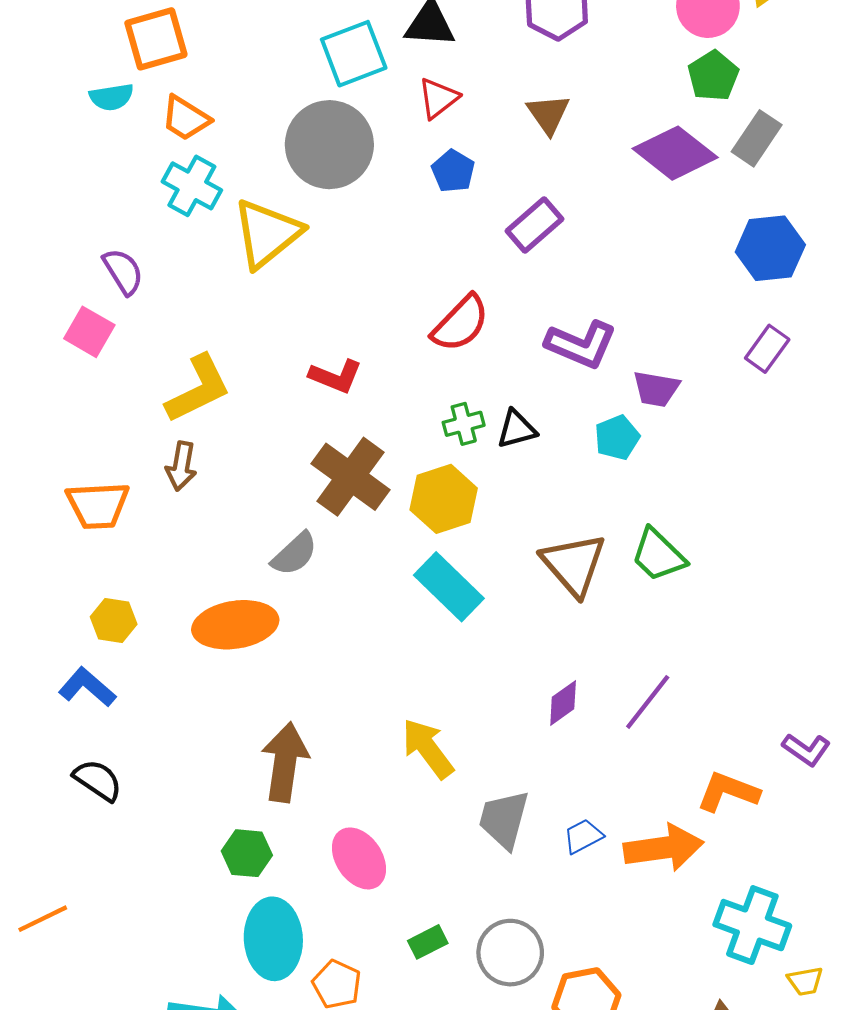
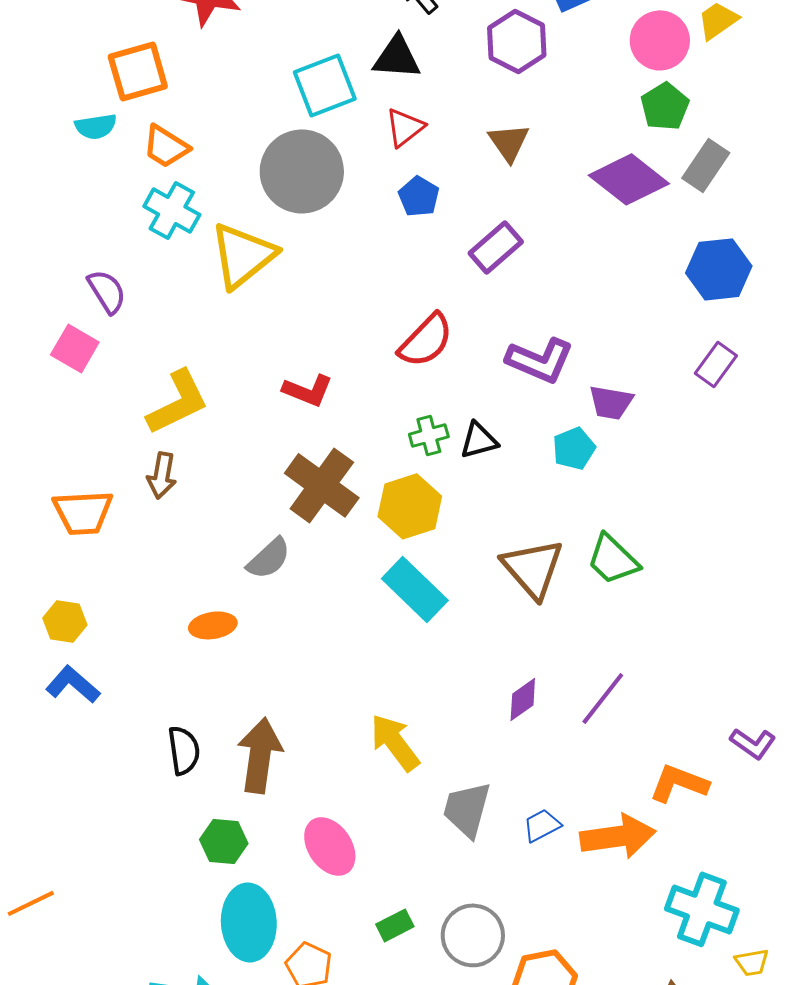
yellow hexagon: (114, 621) -> (65, 621), moved
orange ellipse: (235, 625) -> (213, 625), size x0.6
black semicircle: (98, 780) -> (184, 750), moved, turned 48

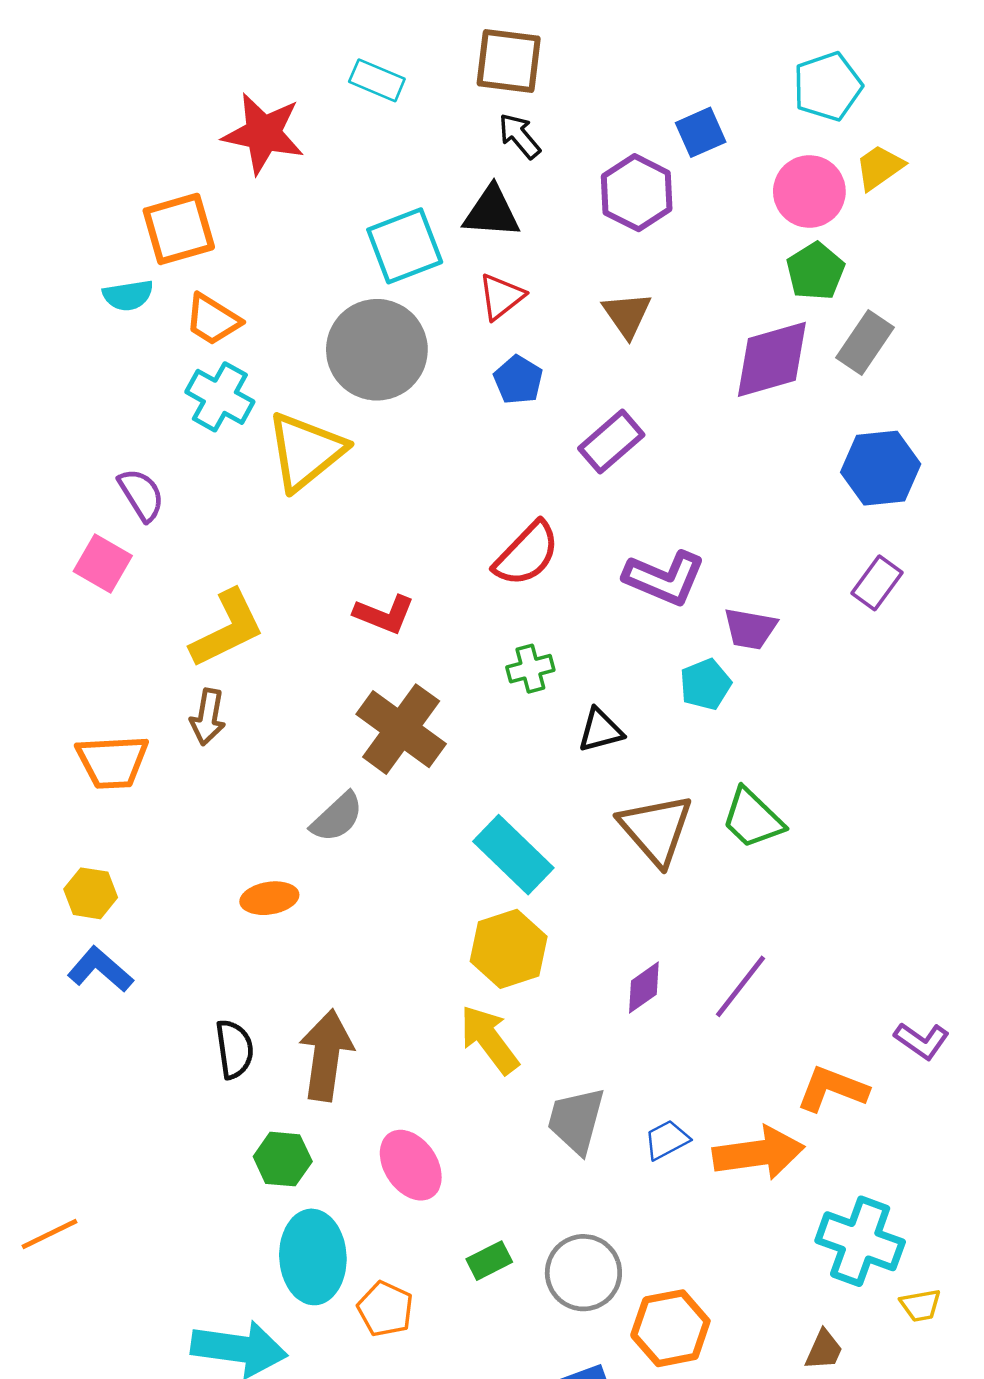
purple diamond: (629, 179) -> (772, 359), turned -54
black triangle: (479, 440) -> (600, 730), moved
yellow hexagon: (410, 506) -> (509, 949), moved

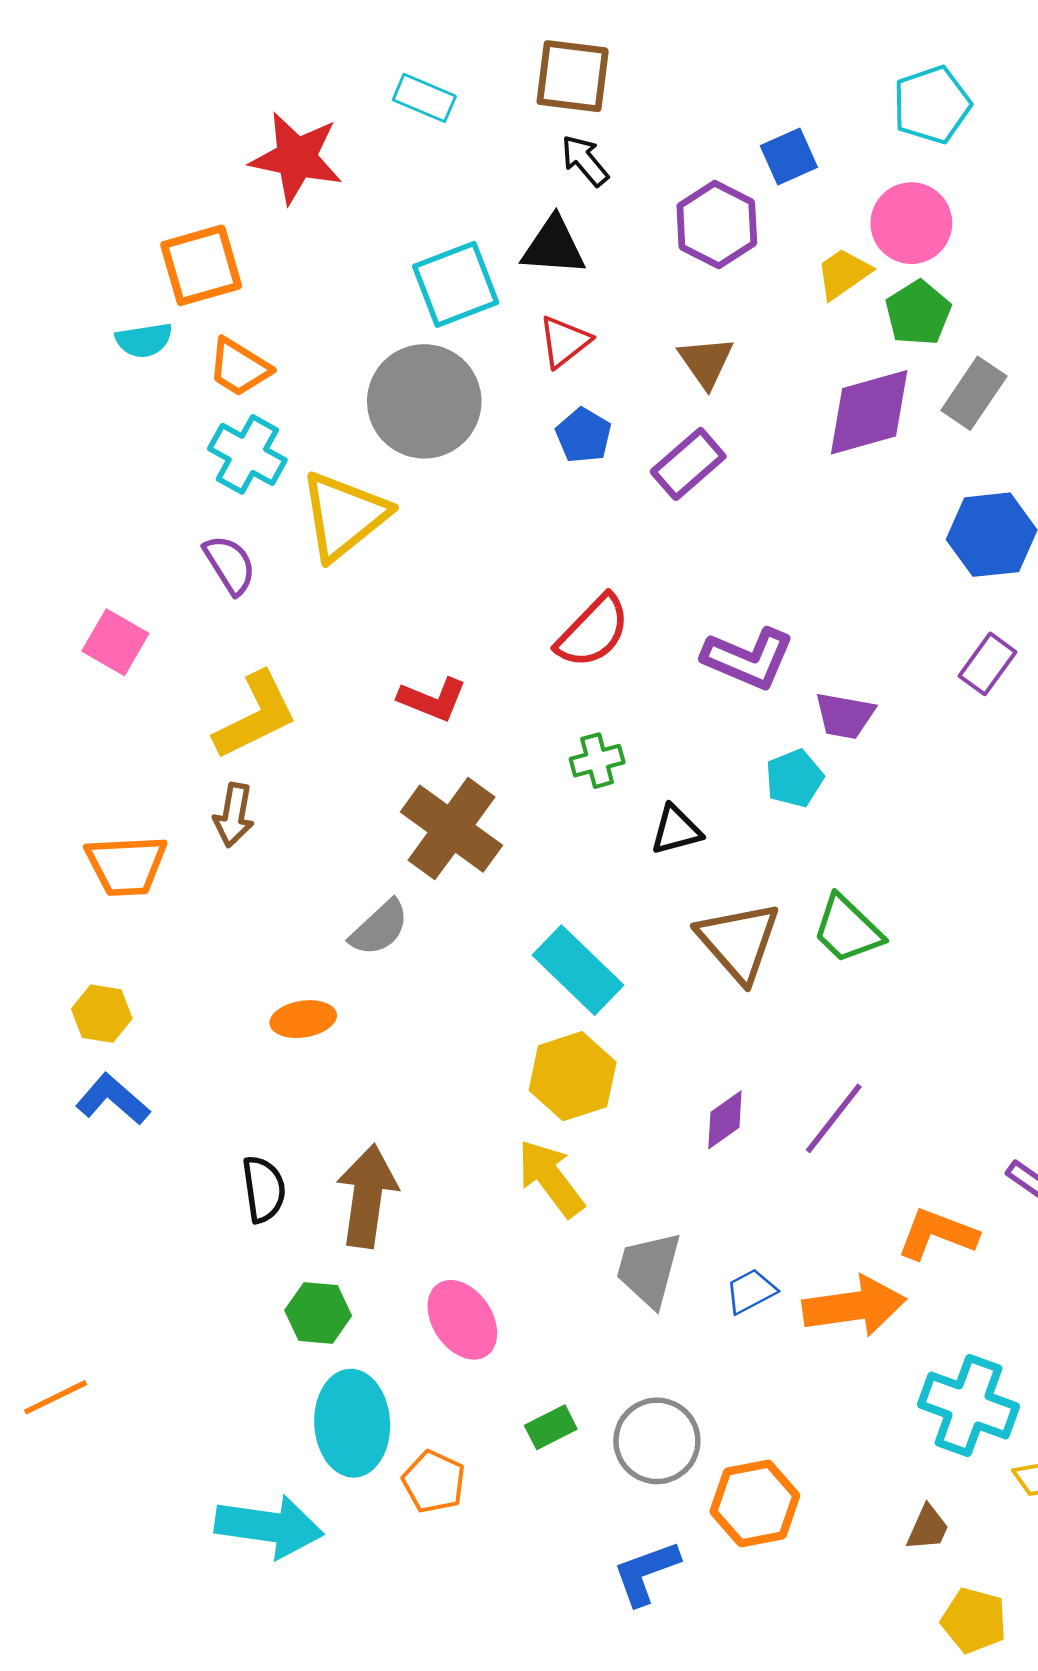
yellow trapezoid: (879, 167) -> (843, 273), moved
purple rectangle: (611, 442) -> (688, 464), moved
purple semicircle: (141, 495) -> (230, 565), moved

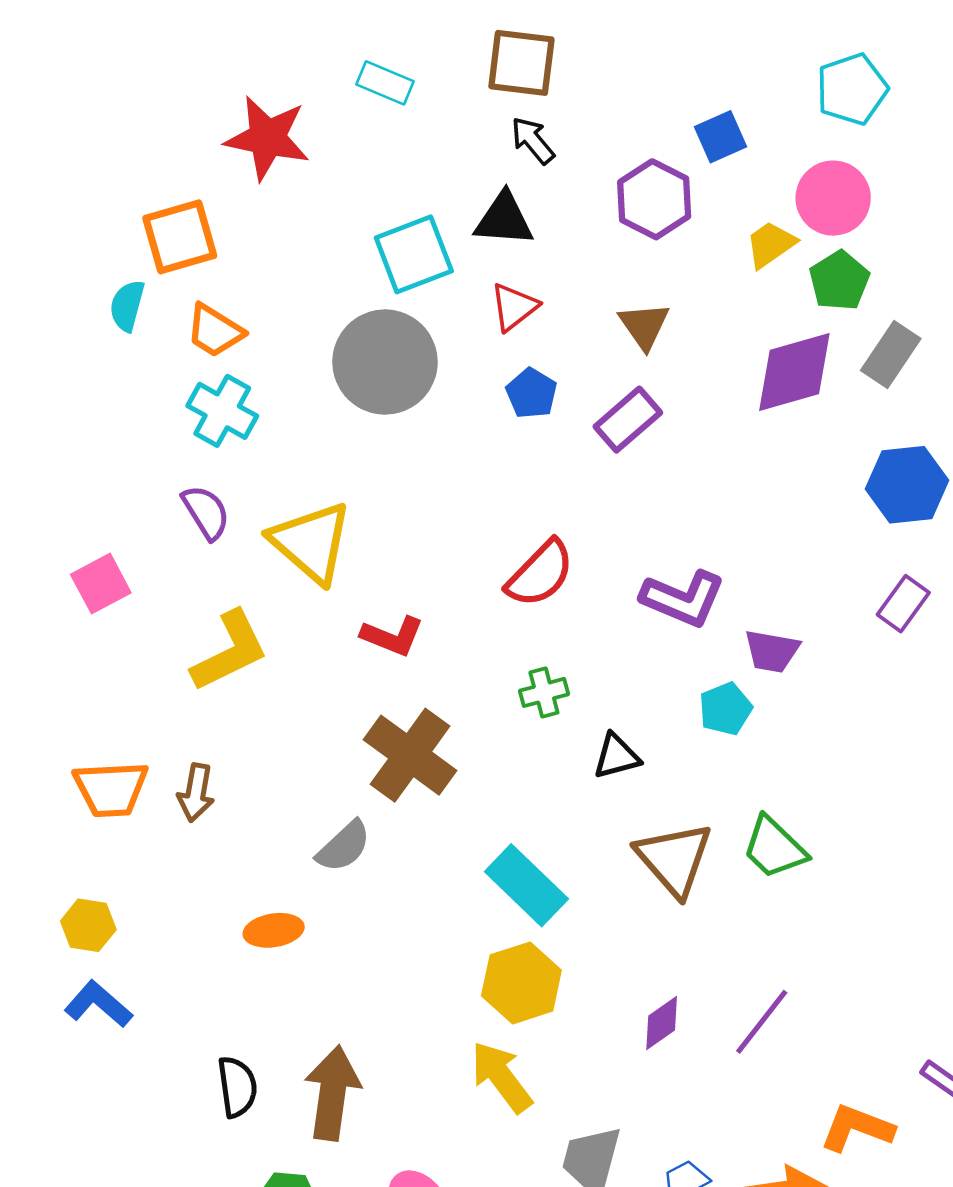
cyan semicircle: (144, 340) -> (127, 306), turned 114
yellow triangle: (344, 516) -> (311, 542), moved, turned -40
pink square: (115, 642) -> (101, 584), turned 32
brown arrow: (234, 815) -> (196, 793), moved

